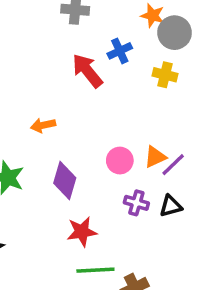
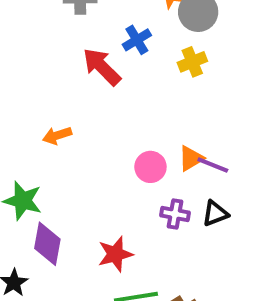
yellow cross: (165, 75) -> (192, 62), turned -30
purple line: (173, 165) -> (213, 165), turned 72
purple diamond: (65, 181) -> (47, 244), moved

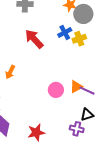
blue cross: (137, 40) -> (65, 32), moved
orange arrow: (57, 136) -> (10, 72), turned -48
purple cross: (175, 214) -> (77, 129), moved

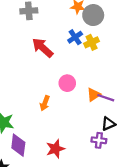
orange arrow: (10, 72) -> (45, 103), moved
pink circle: (56, 90) -> (67, 83), moved

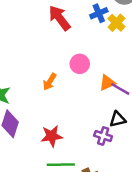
yellow cross: (92, 42) -> (116, 23), turned -32

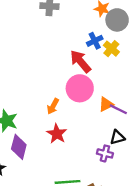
red arrow: (59, 18) -> (81, 61), moved
pink circle: (80, 64) -> (80, 88), size x1.5
red star: (52, 136) -> (57, 134), moved, turned -30

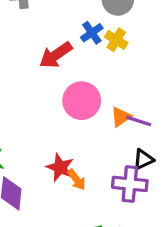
red arrow: (81, 61) -> (56, 55), moved, turned -75
orange arrow: (53, 106) -> (77, 180), moved, turned -56
purple cross: (105, 153) -> (130, 184), size x1.5

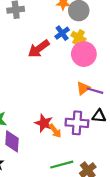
pink circle: (82, 101) -> (84, 54), moved
black triangle: (143, 159) -> (99, 116), turned 32
purple cross: (130, 184) -> (77, 123), moved

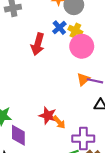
red arrow: (39, 49) -> (38, 44), turned -35
purple cross: (77, 123) -> (83, 139), moved

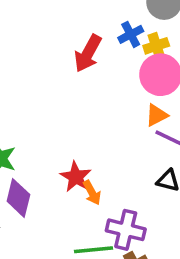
yellow cross: (75, 31) -> (156, 46), turned 32
orange triangle: (83, 79) -> (157, 115), moved

